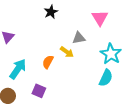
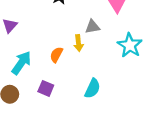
yellow arrow: (67, 52) -> (78, 43), turned 48
cyan semicircle: (106, 78) -> (92, 88), moved

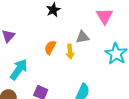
orange semicircle: (56, 55) -> (50, 47), moved

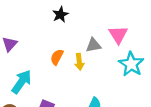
pink triangle: (105, 16) -> (118, 35), moved

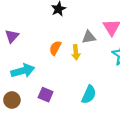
cyan arrow: (21, 82) -> (23, 71), turned 40

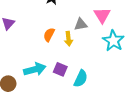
cyan arrow: (23, 71) -> (35, 69), moved
purple square: (46, 95) -> (60, 69), moved

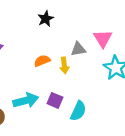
orange semicircle: (49, 35) -> (42, 61), turned 40

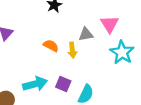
orange semicircle: (42, 61) -> (51, 46), turned 49

